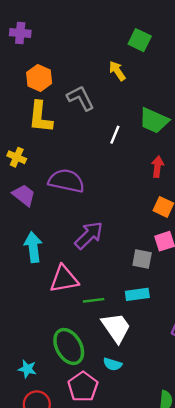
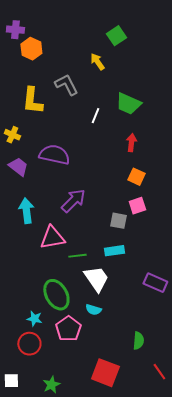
green square: (140, 40) -> (116, 36), turned 30
orange hexagon: (39, 78) -> (31, 49), moved
cyan star: (27, 369) -> (34, 319), moved

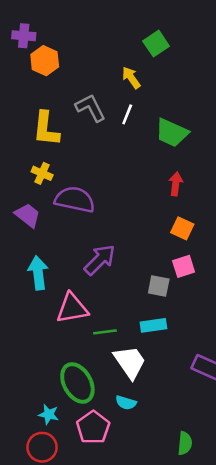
white line: (95, 116) -> (127, 114), moved
yellow cross: (12, 135) -> (42, 173), moved

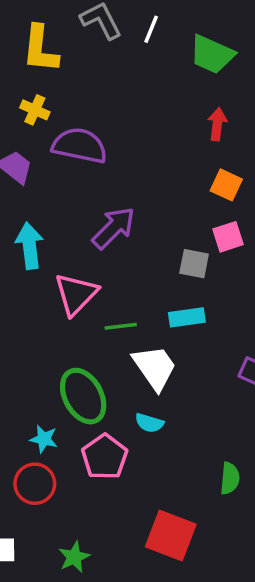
pink triangle: (72, 308) -> (76, 294), turned -36

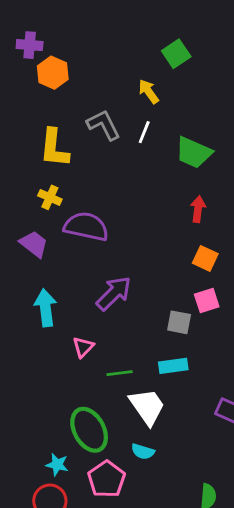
pink triangle: (76, 294) -> (83, 347), size x0.6

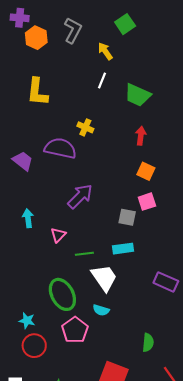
gray L-shape: (104, 125) -> (73, 30), moved, turned 55
yellow cross: (50, 197) -> (85, 127), moved
cyan arrow: (46, 308) -> (28, 218), moved, size x0.7
cyan star: (57, 465) -> (27, 321), moved

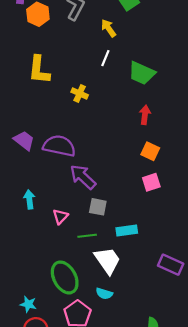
yellow cross: (85, 127) -> (80, 93), moved
purple semicircle: (60, 148) -> (59, 146), moved
purple arrow: (80, 196) -> (83, 177), turned -92
gray square: (127, 217) -> (98, 207), moved

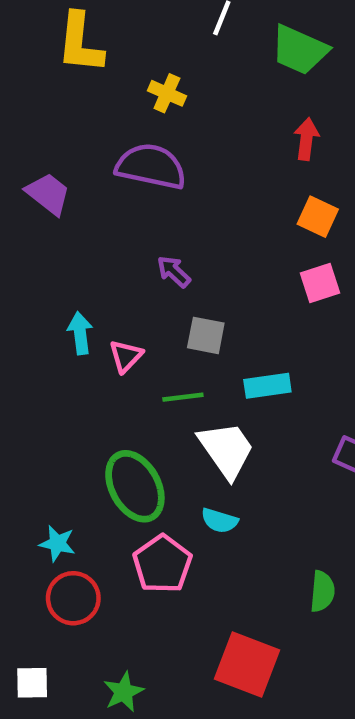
purple semicircle: (59, 146) -> (151, 166), moved
purple arrow: (83, 177) -> (174, 271), size x0.6
cyan arrow: (29, 199) -> (80, 333), moved

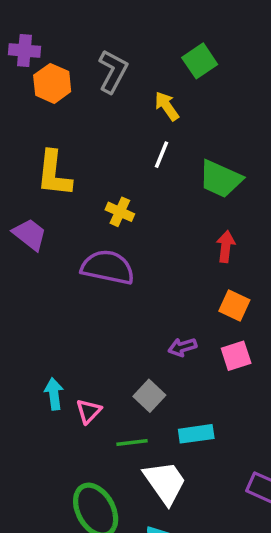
purple trapezoid: (48, 194) -> (30, 234), moved
purple arrow: (174, 271) -> (182, 347), moved, turned -60
gray square: (206, 335) -> (149, 396), turned 32

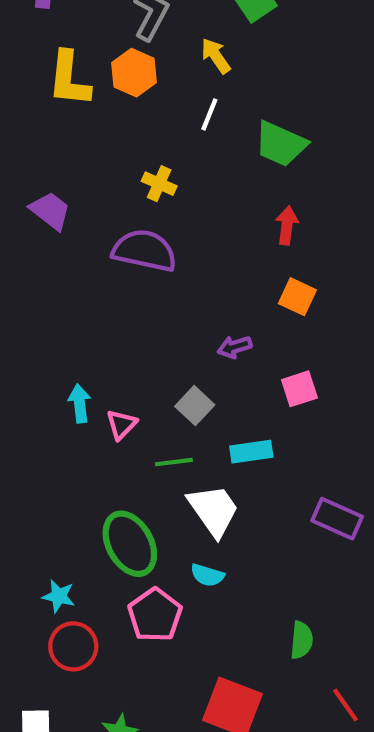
orange hexagon: (52, 83) -> (134, 73), moved
yellow L-shape: (54, 174) -> (69, 79), moved
pink square: (236, 356) -> (299, 389), moved

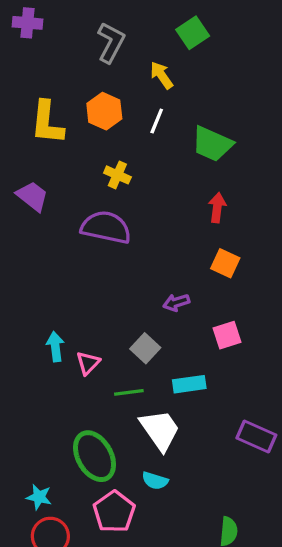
orange hexagon: (134, 73) -> (104, 111), moved
yellow L-shape: (69, 79) -> (47, 123), moved

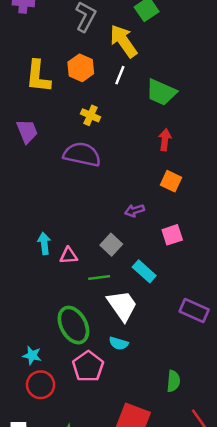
yellow arrow: (162, 75) -> (123, 41), size x1.6
purple trapezoid: (32, 196) -> (27, 131), turned 30
pink triangle: (88, 363) -> (69, 256), turned 42
cyan rectangle: (189, 384) -> (144, 271), turned 50

